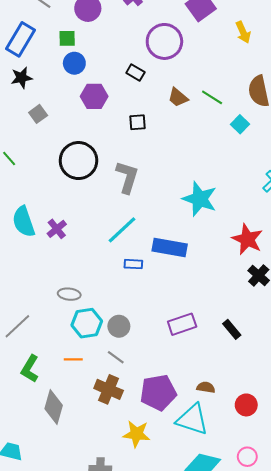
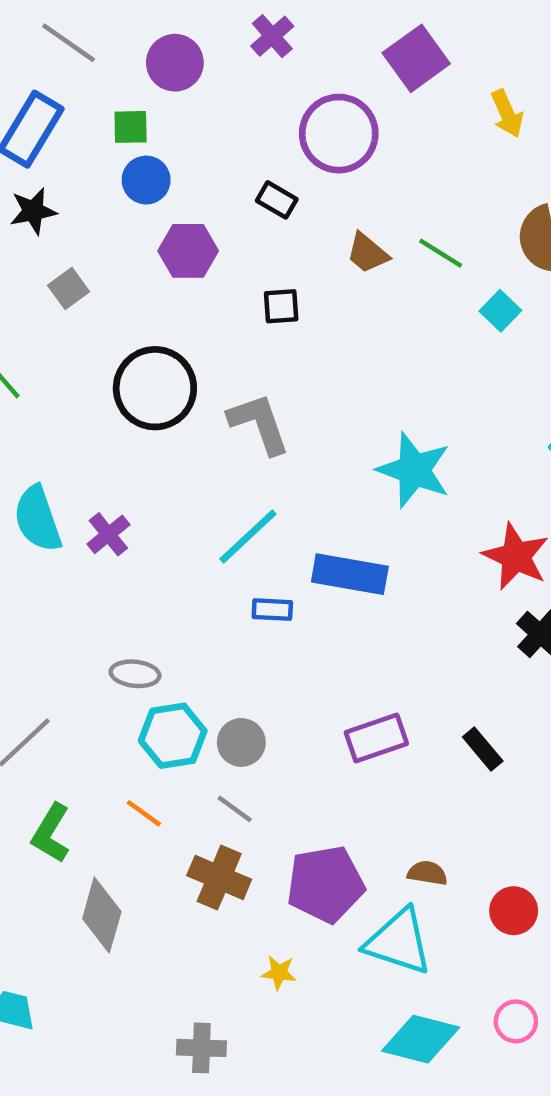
gray L-shape: (127, 177) -> (259, 424), turned -36
orange line: (73, 359) -> (144, 813), turned 36
yellow star: (136, 434) -> (279, 973), size x0.6

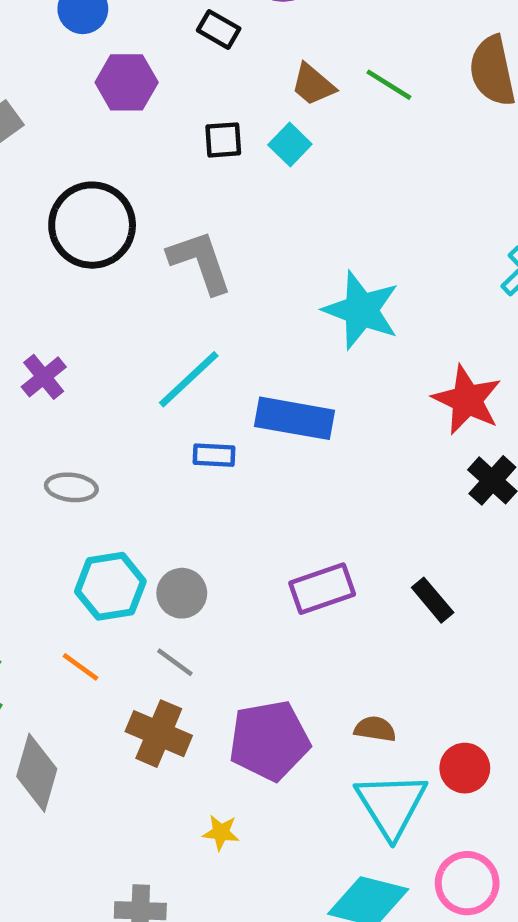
cyan square: (500, 311) -> (290, 144), moved
gray ellipse: (135, 674) -> (71, 487), moved
cyan triangle: (399, 942) -> (391, 805), moved, turned 40
pink circle: (516, 1021) -> (467, 883), size x1.4

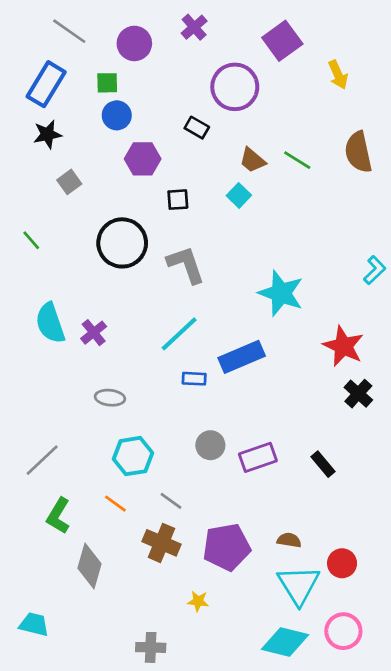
black square: (223, 140) -> (178, 200), moved
blue rectangle: (295, 418) -> (242, 357), turned -33
gray circle: (182, 593) -> (210, 445), moved

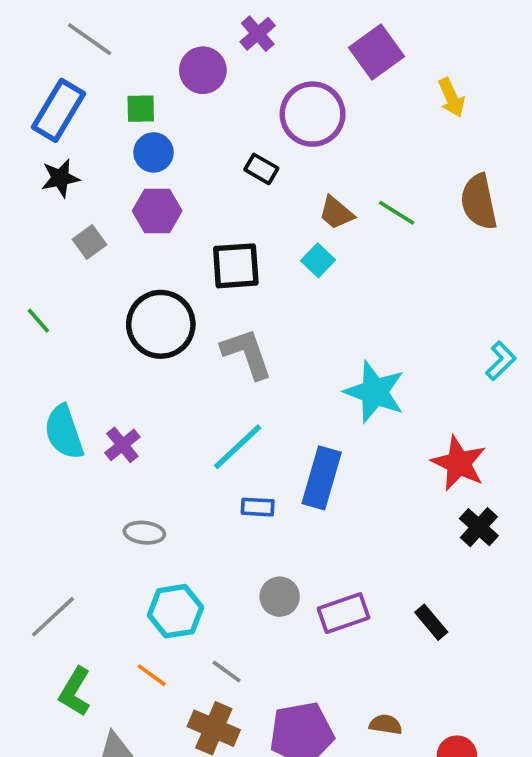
purple circle: (134, 43) -> (203, 70), moved
purple hexagon: (143, 159) -> (157, 211), moved
black square: (178, 200) -> (236, 266), size x1.6
blue rectangle: (242, 357) -> (322, 478), turned -51

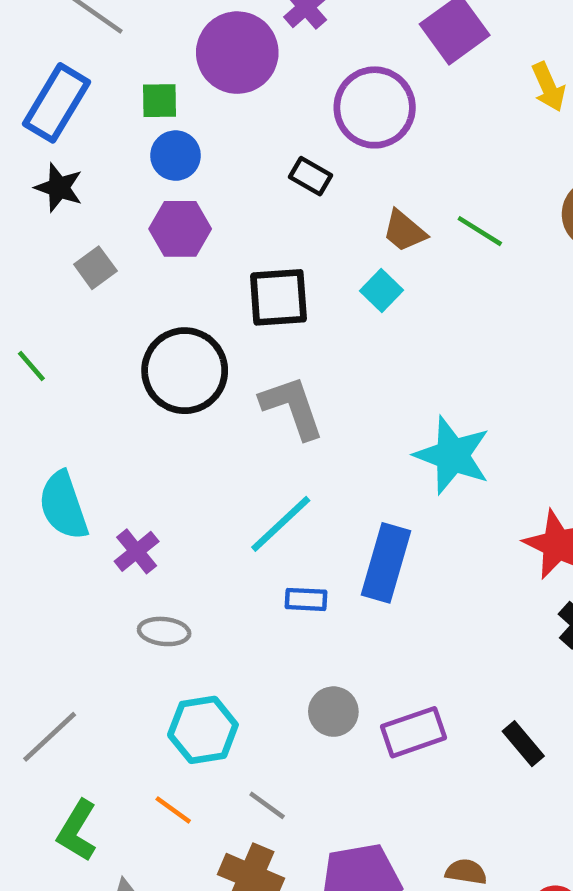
purple circle: (203, 70) -> (237, 53), size x1.4
black star: (60, 178) -> (59, 188), turned 30
purple cross: (122, 445) -> (137, 551), moved

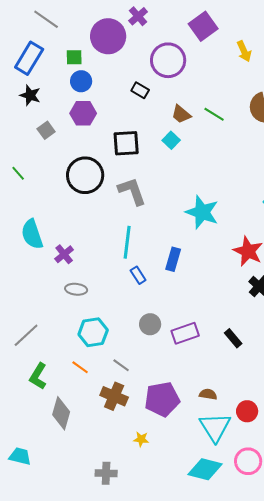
cyan line: (281, 524) -> (127, 242), turned -40
blue rectangle: (386, 563) -> (173, 259), size x0.7
blue rectangle: (306, 599) -> (138, 275), turned 54

